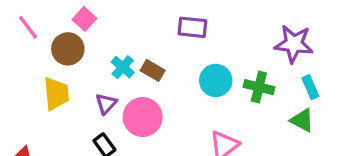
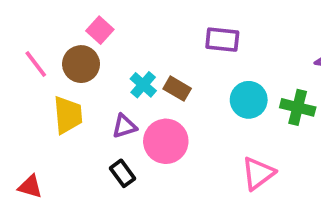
pink line: (28, 27) -> (36, 64), moved
purple triangle: (106, 104) -> (124, 126), turned 30

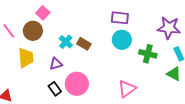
purple rectangle: (222, 40) -> (120, 18), moved
cyan circle: (249, 100) -> (122, 40), moved
pink circle: (166, 141) -> (77, 84), moved

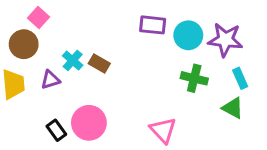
cyan circle: (122, 40) -> (188, 35), moved
purple triangle: (56, 64) -> (50, 80), moved
pink triangle: (127, 89) -> (163, 130), turned -36

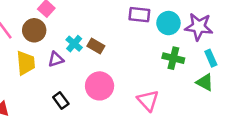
pink circle: (89, 123) -> (100, 86), moved

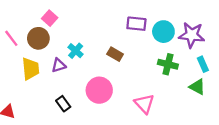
brown rectangle: (96, 46) -> (115, 54), moved

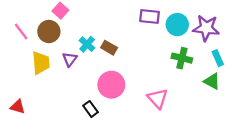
brown rectangle: (115, 54) -> (109, 48), moved
purple triangle: (59, 65) -> (70, 59), turned -35
black rectangle: (63, 104) -> (91, 109), moved

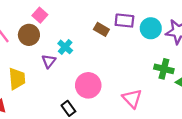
brown rectangle: (109, 48) -> (101, 29), moved
green cross: (182, 58) -> (164, 69), moved
yellow trapezoid: (41, 63) -> (17, 79), moved

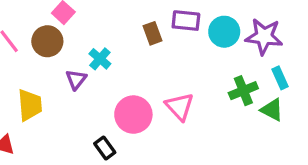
brown rectangle: (101, 29) -> (153, 33), turned 40
green cross: (164, 69) -> (243, 91), turned -36
pink triangle: (132, 99) -> (180, 107), moved

